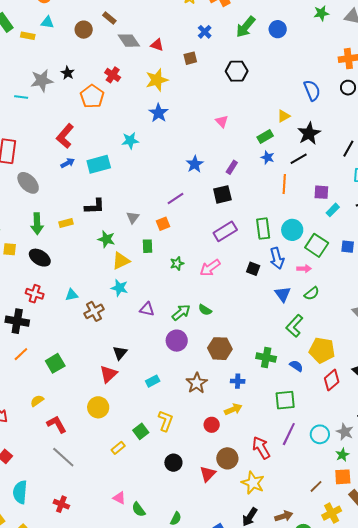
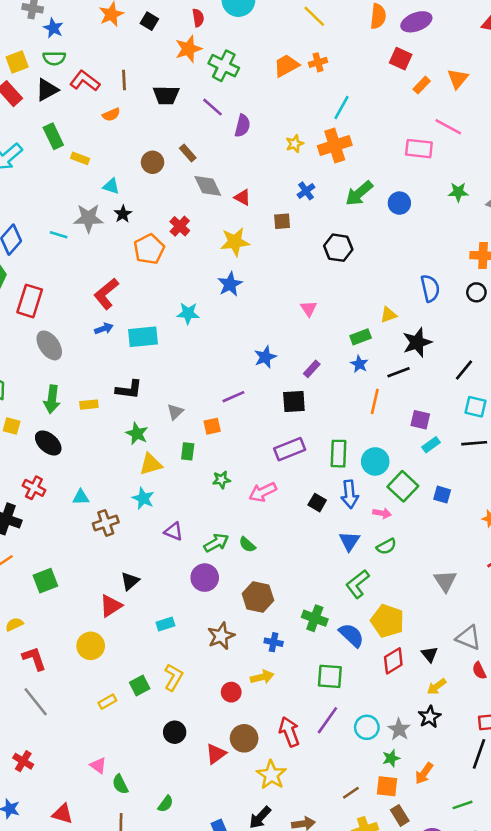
cyan triangle: (47, 22) -> (111, 186), moved
blue semicircle: (296, 366) -> (351, 635), size x1.5

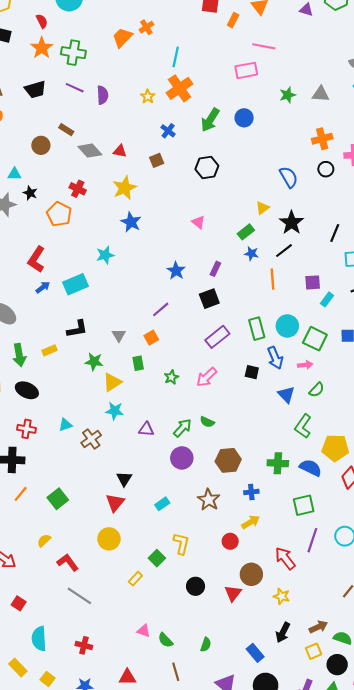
yellow star: (271, 775) -> (282, 596), size x0.7

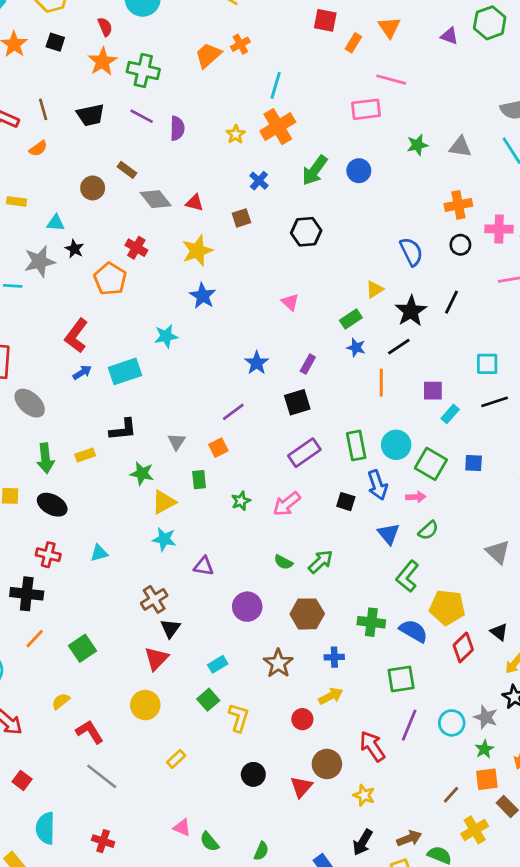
black line: (335, 233) -> (452, 302), moved
green arrow: (182, 428) -> (321, 562), moved
brown cross: (91, 439) -> (154, 599), moved
green square: (157, 558) -> (208, 700), moved

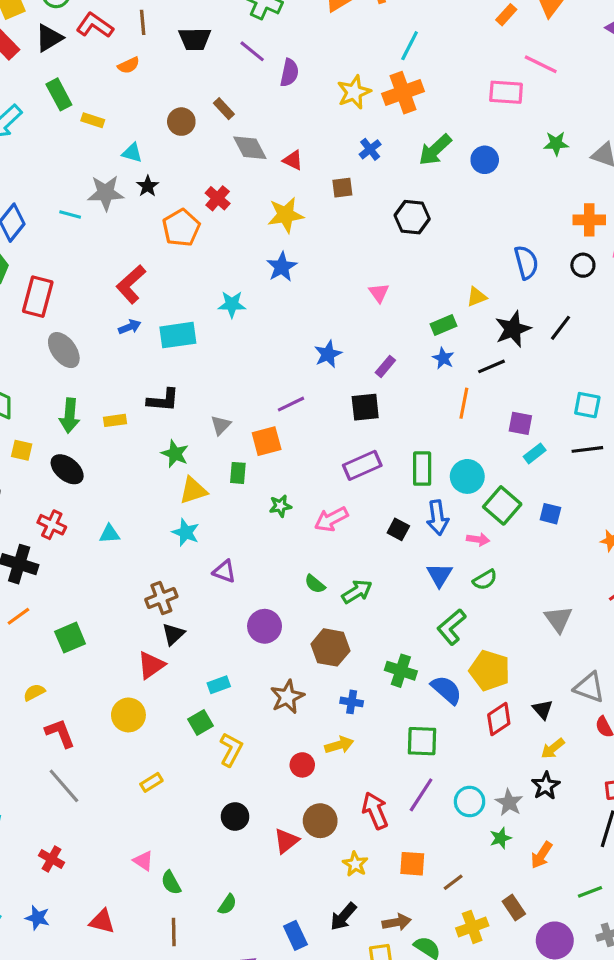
yellow star: (236, 134) -> (354, 92), size x1.5
orange square: (218, 448) -> (267, 441), size x1.4
orange square: (487, 779) -> (412, 864), moved

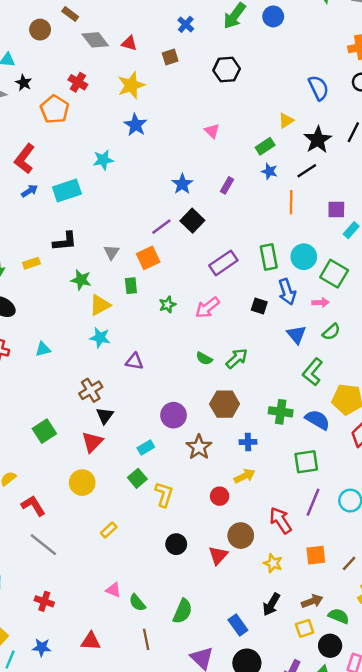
black square: (365, 407) -> (192, 221), moved, turned -30
purple circle: (265, 626) -> (174, 415), moved
green square: (70, 638) -> (44, 431), moved
green semicircle: (227, 904) -> (183, 611), size x1.5

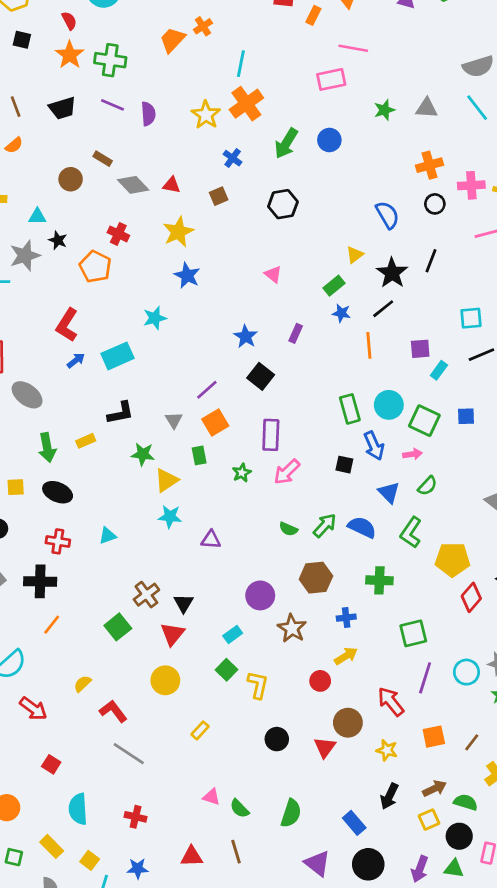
purple line: (161, 227) -> (207, 390), moved
purple rectangle: (223, 263) -> (271, 435), moved, turned -48
brown cross: (91, 390) -> (146, 595), moved
blue semicircle: (317, 420) -> (362, 527), moved
brown line: (146, 639) -> (236, 852), moved

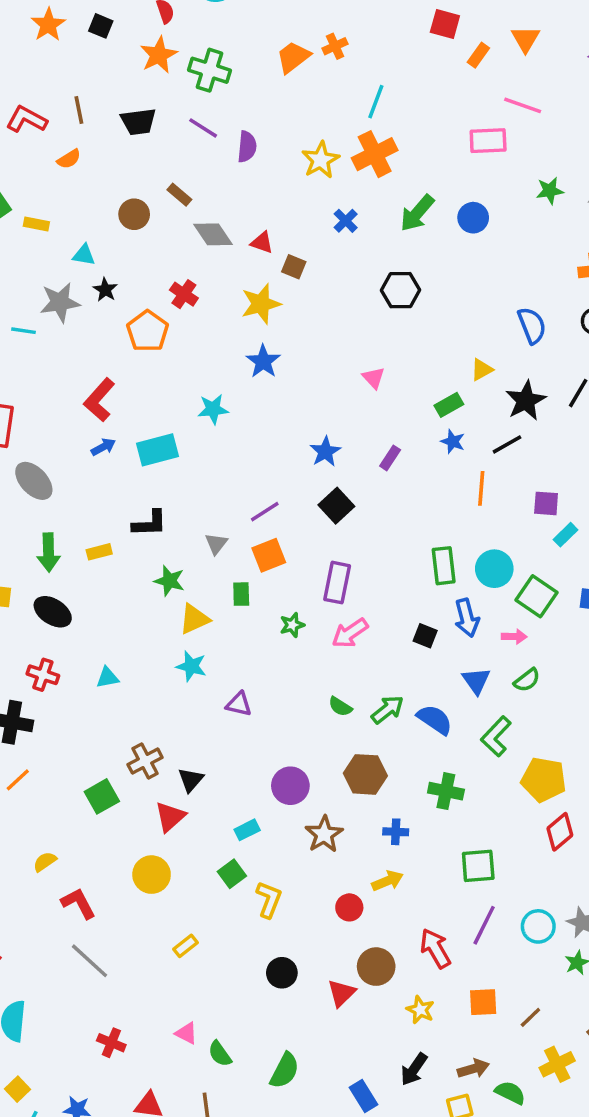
brown square: (219, 196) -> (294, 267), moved, turned 36
red cross: (136, 817) -> (111, 1043), moved

